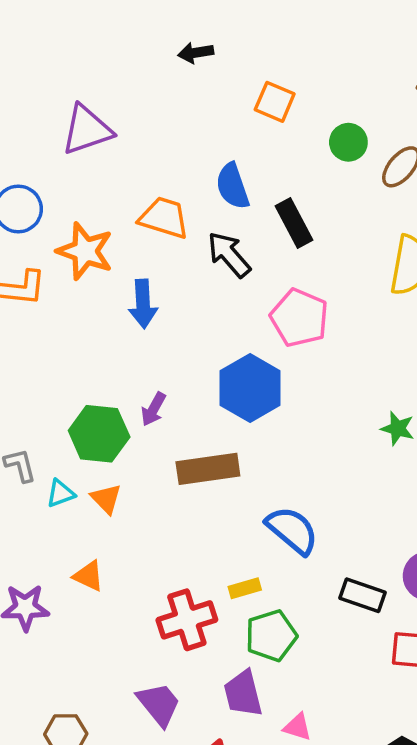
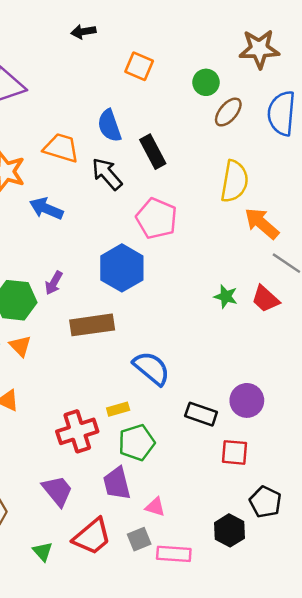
green circle: (348, 142) -> (206, 82), moved
blue arrow: (143, 304) -> (46, 209), turned 116

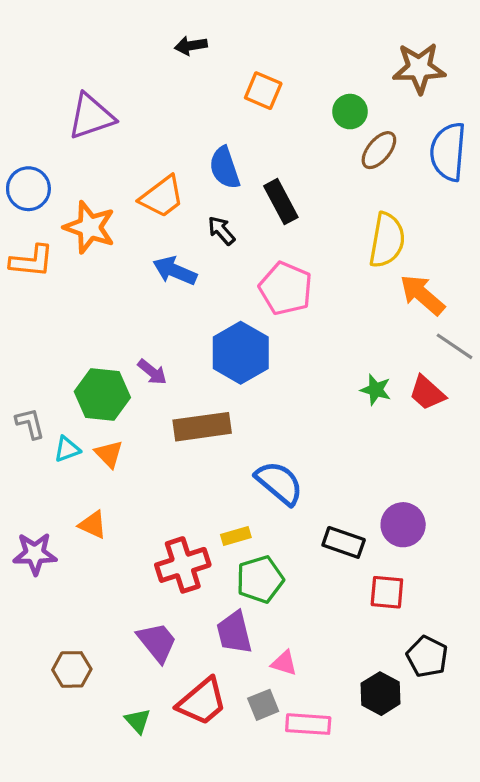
orange trapezoid: (61, 148) -> (162, 197), turned 126
black arrow: (107, 174) -> (221, 231), size x0.7
blue arrow: (46, 209) -> (175, 271), moved
purple arrow: (54, 283) -> (152, 372), turned -80

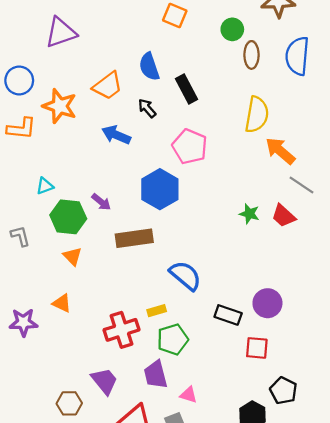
brown ellipse: (379, 150) -> (251, 55), turned -40
cyan triangle: (67, 449) -> (45, 186), moved
brown hexagon: (72, 669) -> (69, 403), moved

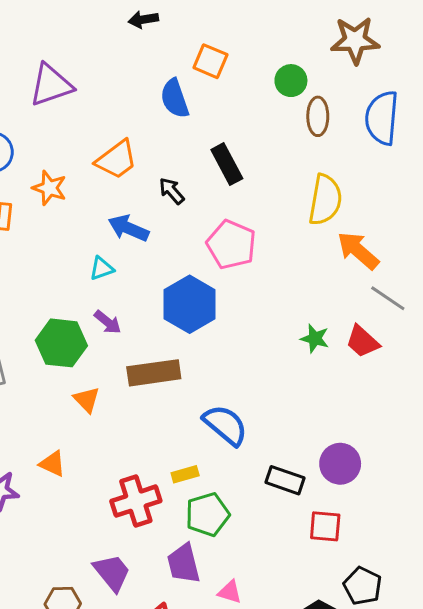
blue semicircle: (149, 67) -> (175, 98), moved
orange star: (60, 106) -> (49, 188), size x0.7
cyan triangle: (45, 186) -> (102, 268), moved
orange triangle: (72, 256) -> (87, 400), moved

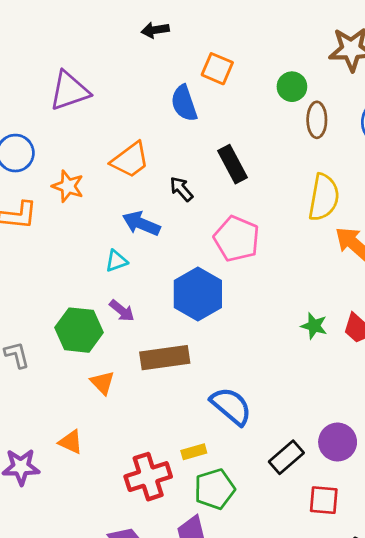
black rectangle: (285, 480) -> (286, 457), turned -60

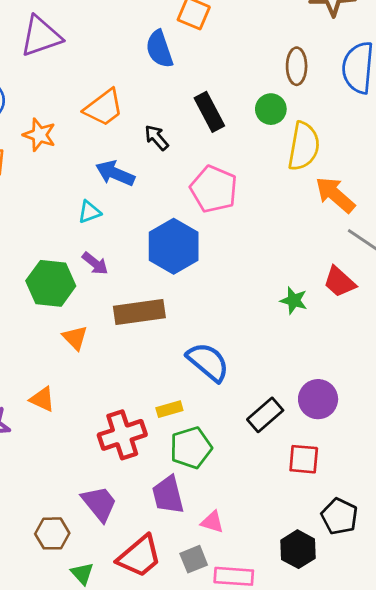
green circle: (292, 87) -> (271, 109), moved
green star: (314, 326) -> (294, 301), moved

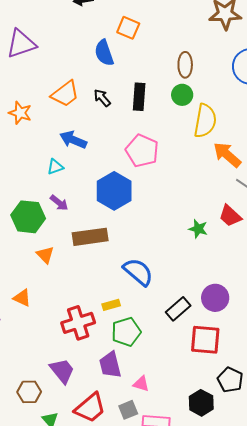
brown ellipse: (297, 66) -> (185, 65), moved
black rectangle: (209, 112) -> (139, 97), turned 32
black arrow: (157, 138) -> (102, 98), moved
red square: (304, 459) -> (205, 340), size x1.4

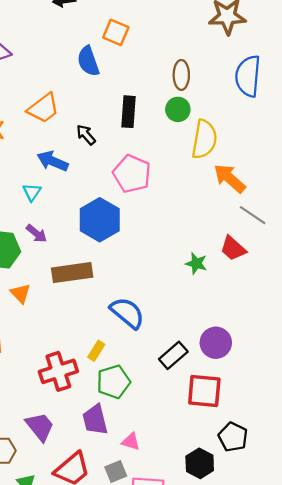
black arrow: (102, 98) -> (86, 135), moved
cyan triangle: (55, 167) -> (32, 192), turned -36
yellow rectangle: (111, 305) -> (96, 351), turned -42

